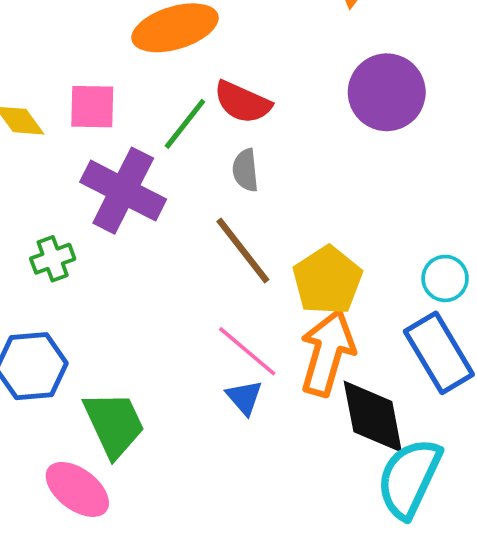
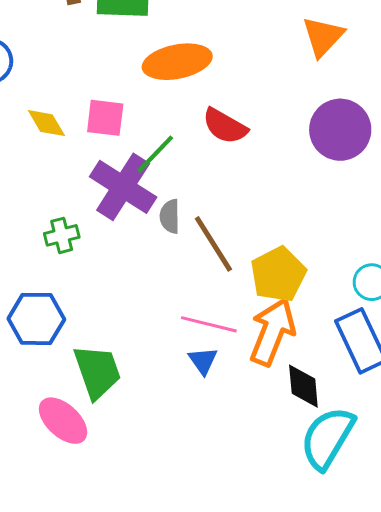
green line: (185, 124) -> (155, 154), moved
gray semicircle: (245, 170) -> (170, 216), moved
pink line: (247, 351) -> (209, 324), turned -32
black diamond: (373, 417) -> (303, 386), size x0.7

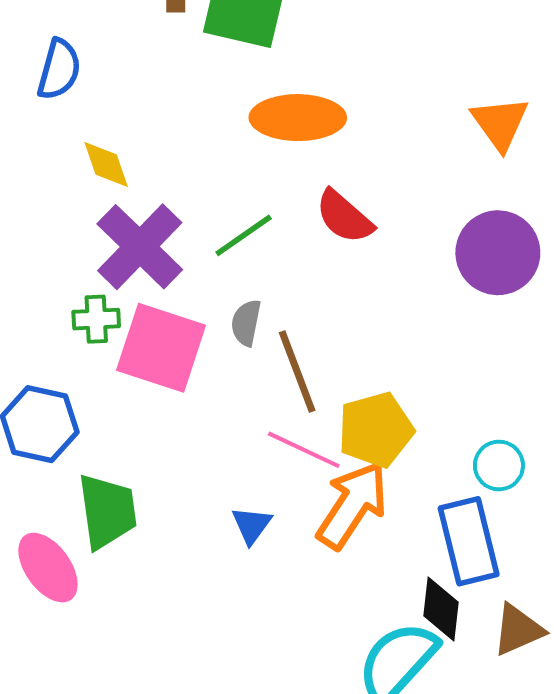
orange triangle: (323, 37) -> (500, 123), turned -30
pink square: (105, 118) -> (161, 348), moved, size x1.6
purple cross: (123, 187) -> (140, 247), moved
pink line: (209, 324) -> (304, 450), moved
black diamond: (303, 386) -> (441, 609), moved

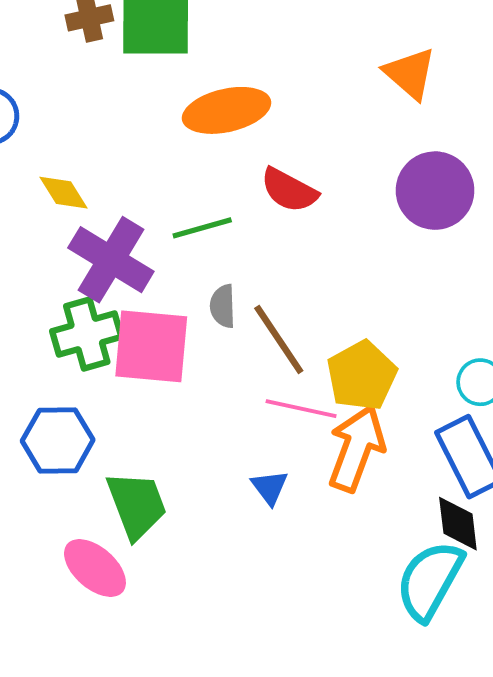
green line: (244, 235) -> (202, 228), turned 32
green cross: (96, 319) -> (87, 334), size x1.6

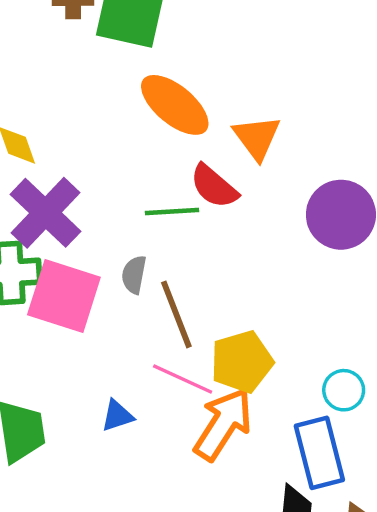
orange triangle: (410, 73) -> (257, 138), moved
orange ellipse: (227, 110) -> (175, 105), turned 40
green line: (202, 228) -> (172, 211), moved
blue triangle: (270, 487) -> (117, 416), moved, turned 36

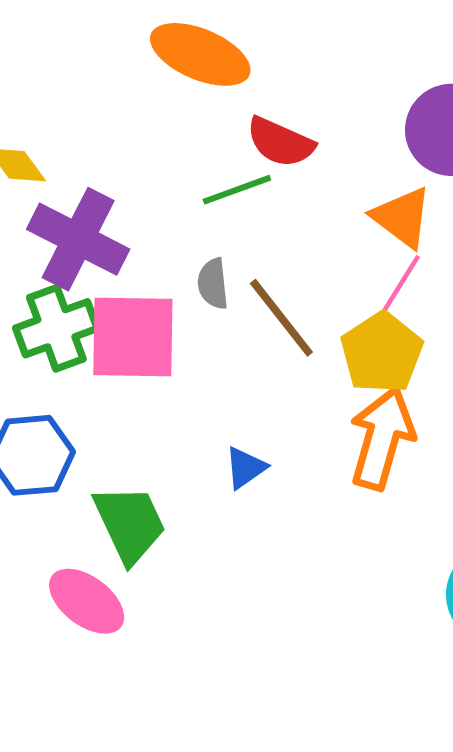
orange triangle: (257, 138) -> (402, 217), moved
pink line: (183, 379) -> (396, 292), moved, turned -66

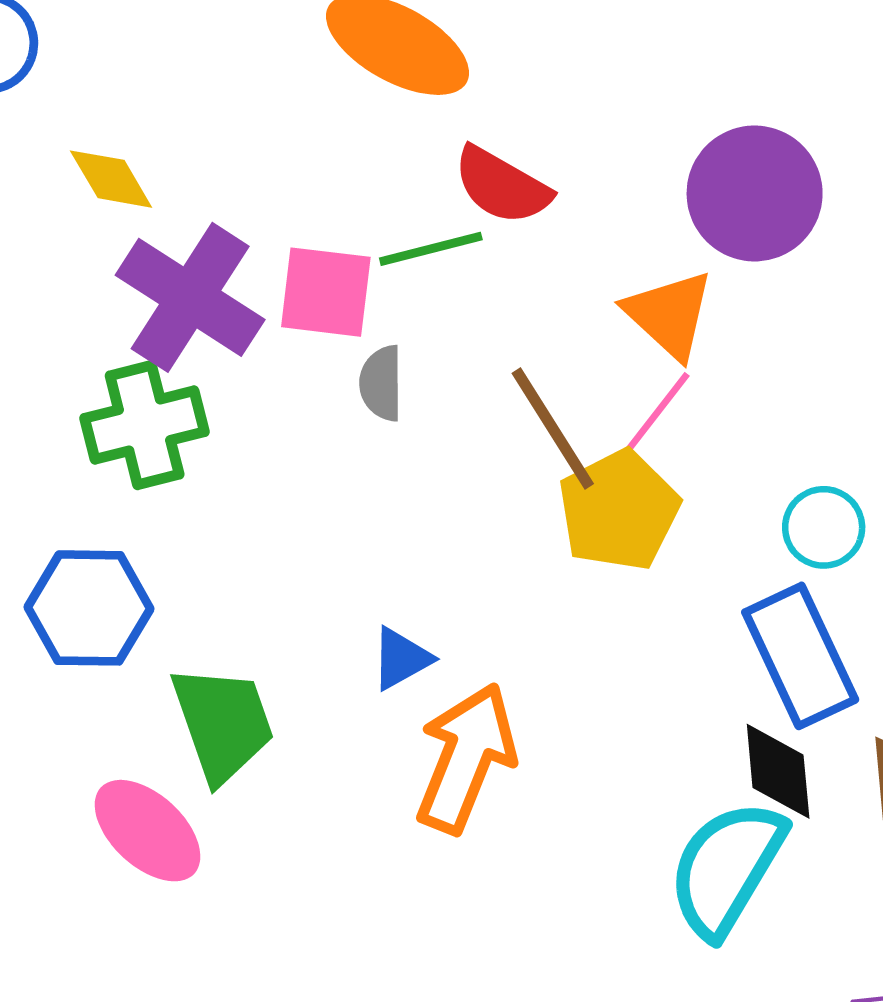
brown line: (281, 318) -> (553, 428), moved
pink square: (133, 337) -> (326, 292), moved, size x0.7
orange arrow: (382, 438) -> (466, 758), moved

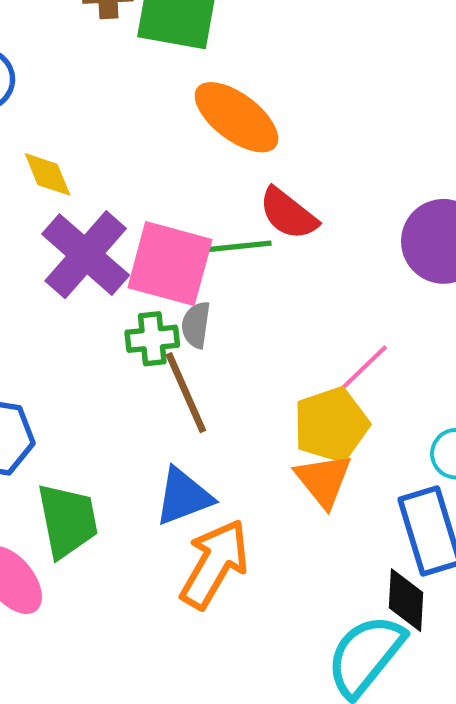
pink square: (326, 292) -> (170, 264), size x1.4
orange triangle: (669, 315) -> (323, 480), moved
green cross: (145, 425) -> (152, 339), moved, size x0.7
brown line: (553, 428) -> (186, 393), moved
blue triangle: (401, 659) -> (183, 497), size x1.5

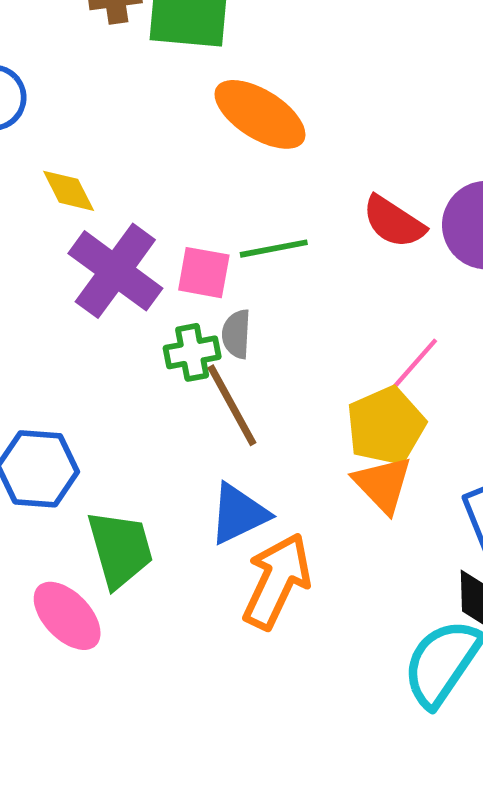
red semicircle: (288, 214) -> (394, 222), moved
pink square: (170, 264) -> (204, 273), size x0.6

